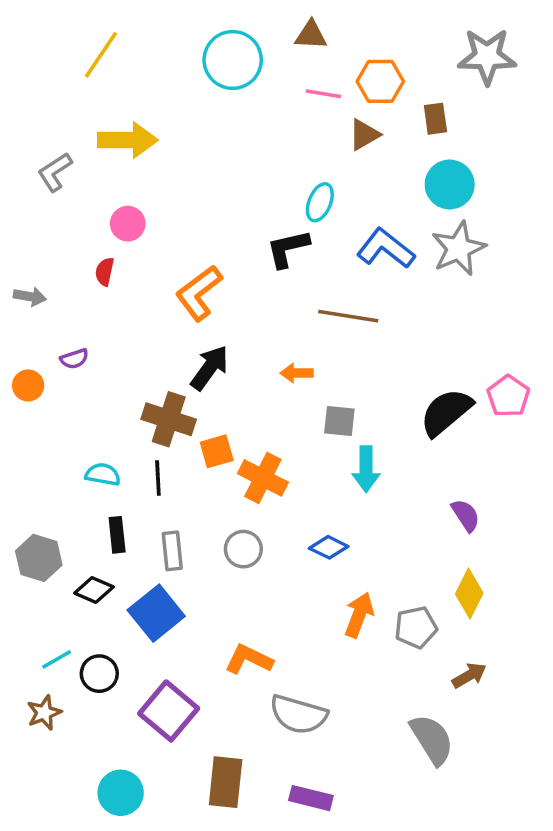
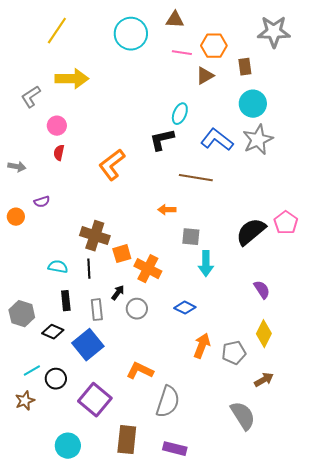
pink circle: (128, 224) -> (57, 126), moved
black arrow: (210, 368) -> (118, 293), moved, size x0.6
gray semicircle: (298, 715) -> (168, 402), turned -88

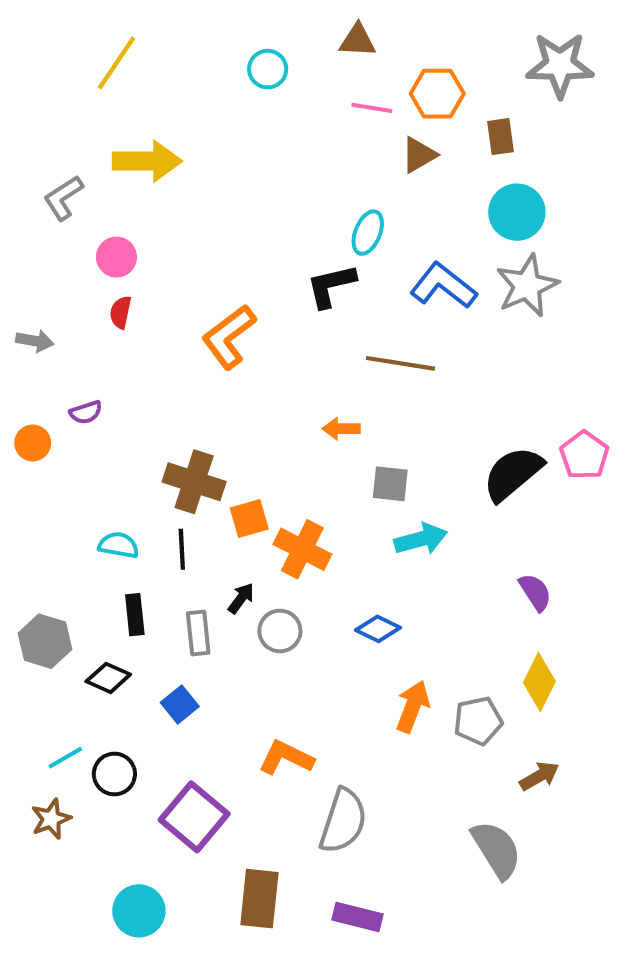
cyan circle: (131, 34) -> (268, 69), size x0.6
cyan arrow: (206, 264) -> (421, 539), turned -105
blue square: (88, 345) -> (180, 705), size x0.6

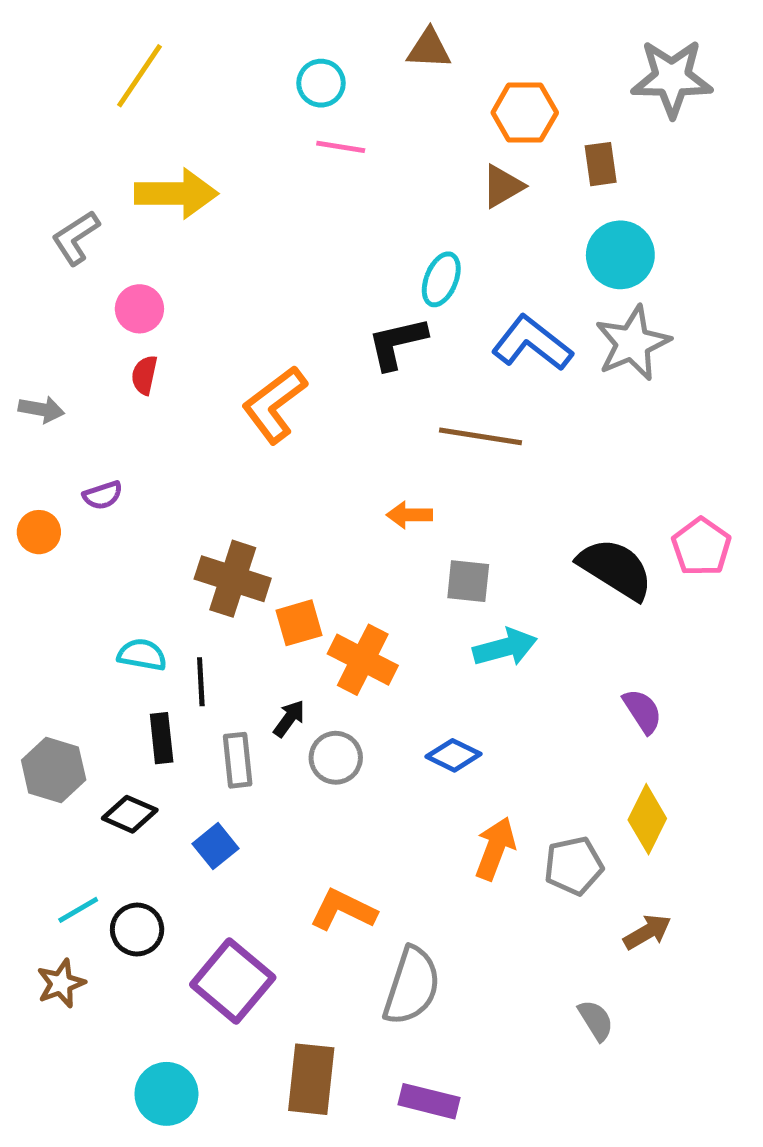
pink line: (372, 108) -> (341, 147), moved
black semicircle: (513, 474) -> (615, 569), turned 72
black line: (182, 549) -> (201, 682), moved
gray semicircle: (496, 850) -> (596, 1020), size x0.6

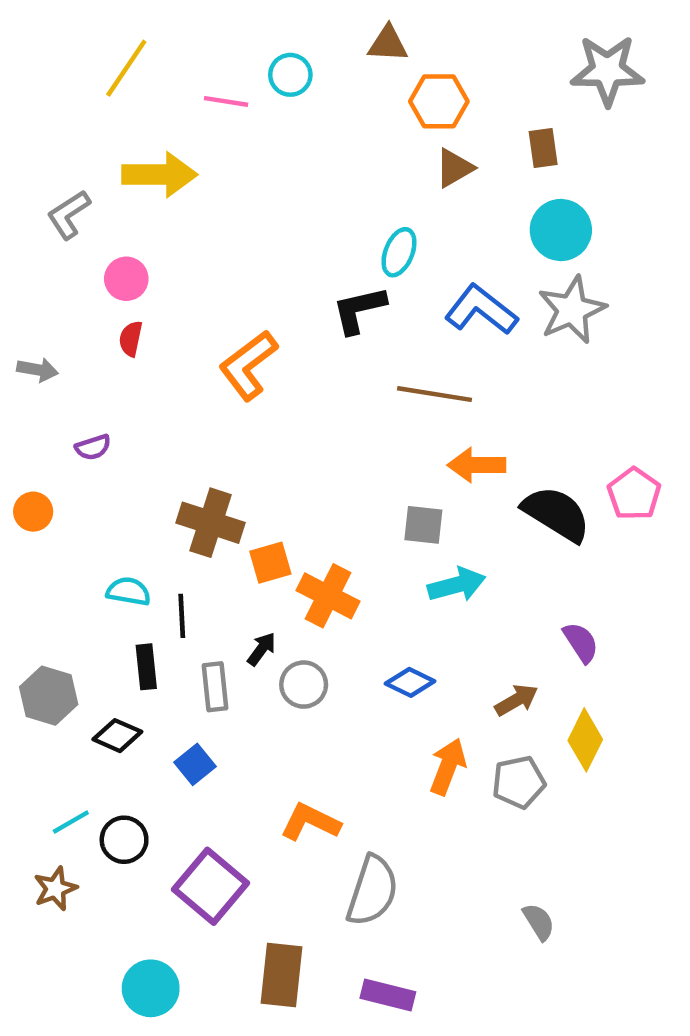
orange hexagon: (525, 113) -> (439, 101), moved
pink line: (341, 147) -> (226, 101), moved
orange arrow: (409, 515) -> (477, 465), moved, size x1.4
orange circle: (39, 532) -> (33, 512), moved
brown arrow: (647, 932) -> (517, 700), moved

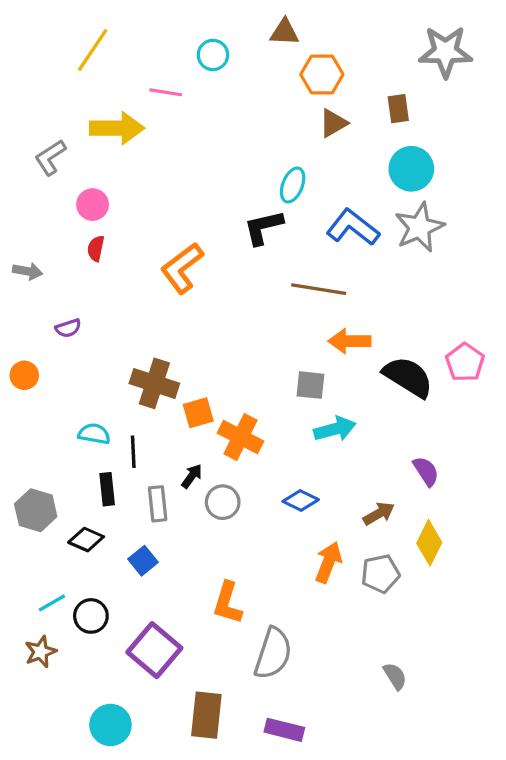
pink line: (226, 101) -> (166, 92), moved
orange L-shape: (310, 822) -> (228, 603), turned -99

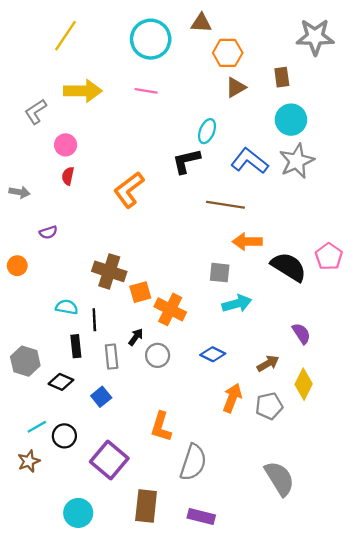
cyan circle: (213, 55) -> (151, 39), size x1.8
pink line: (166, 92) -> (146, 91), moved
gray semicircle: (395, 676) -> (279, 478), size x1.8

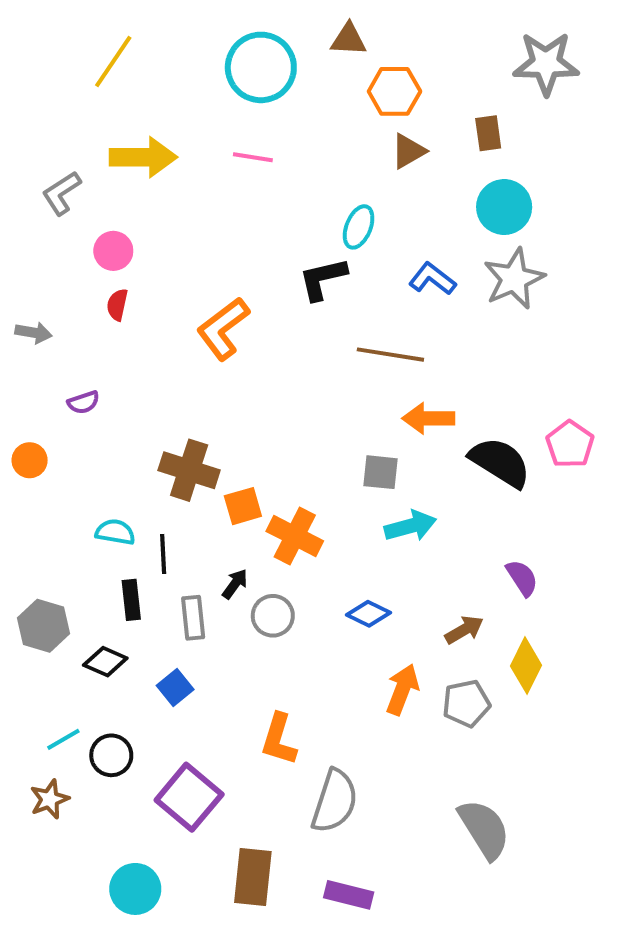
blue L-shape: (250, 161) -> (432, 279), size x0.7

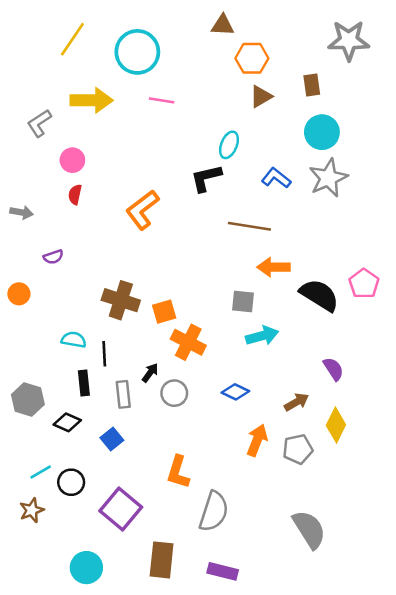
cyan circle: (261, 67) -> (137, 52), moved
orange square: (243, 506) -> (164, 312), moved

